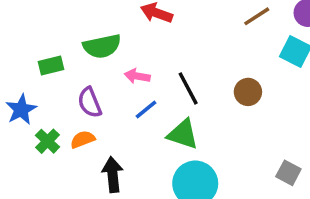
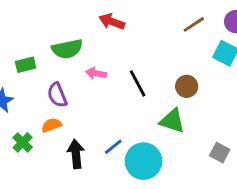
blue line: (146, 110) -> (113, 147), moved
green triangle: (183, 134) -> (172, 121), moved
green cross: (47, 141) -> (23, 142), moved

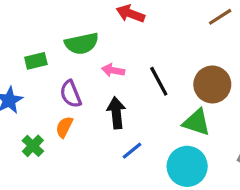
brown circle: (187, 86) -> (212, 84), size x1.5
orange semicircle: (51, 125) -> (64, 127), turned -42
black arrow: (76, 154) -> (116, 113), moved
cyan circle: (143, 161) -> (187, 166), moved

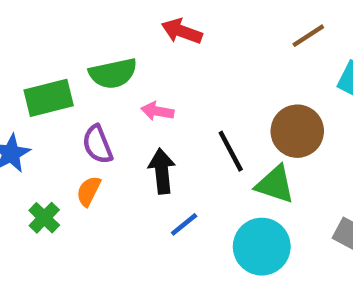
green rectangle: (36, 61) -> (49, 98), size x1.5
black line: (159, 81) -> (231, 151), moved

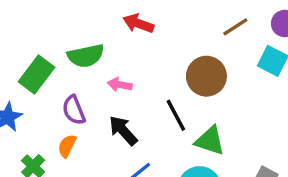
green rectangle: (49, 98) -> (36, 74), turned -39
brown circle: (297, 131) -> (206, 76), moved
black arrow: (162, 171) -> (123, 131), turned -36

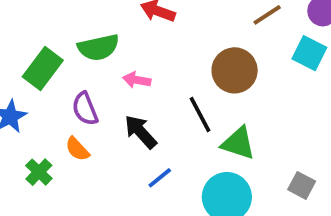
orange semicircle: (67, 146) -> (77, 149), turned -70

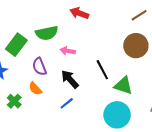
brown circle: (235, 70) -> (136, 46), moved
blue line: (160, 178) -> (67, 103), moved

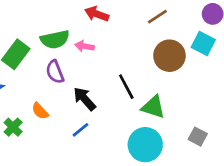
brown line: (139, 15) -> (157, 17), moved
pink arrow: (68, 51) -> (85, 46), moved
purple semicircle: (39, 67) -> (55, 72), moved

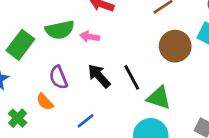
purple semicircle: (55, 72) -> (58, 77), moved
black arrow: (85, 99) -> (99, 76), moved

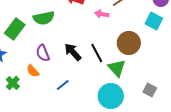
pink arrow: (90, 37) -> (102, 14), moved
brown circle: (175, 46) -> (129, 43), moved
green triangle: (159, 98) -> (117, 68), turned 30

